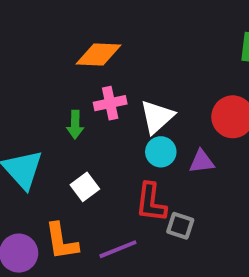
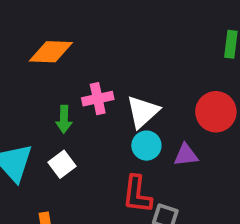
orange diamond: (98, 55) -> (51, 52), moved
white square: (85, 187) -> (62, 164), moved

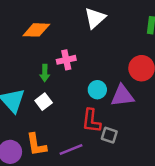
white triangle: (143, 112) -> (95, 18), moved
purple triangle: (186, 155) -> (122, 96), size x1.5

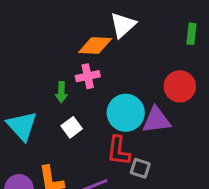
orange diamond: (36, 30) -> (95, 45), moved
cyan circle: (97, 90) -> (126, 113), size x1.6
white square: (44, 102) -> (72, 127), moved

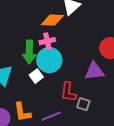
green arrow: (61, 92) -> (29, 52), size x1.6
cyan circle: (126, 113) -> (49, 60), moved

